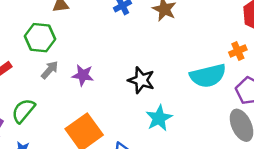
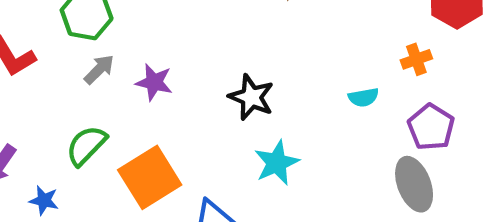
cyan semicircle: (208, 76) -> (363, 97), size x0.5
green semicircle: (23, 111) -> (86, 146), moved

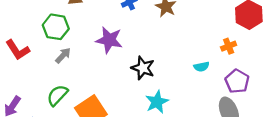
purple star: (154, 82) -> (109, 40), moved, size x1.4

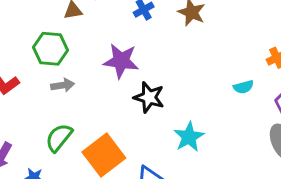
gray arrow: (63, 55) -> (63, 85), turned 42
black star: (143, 68) -> (149, 97), moved

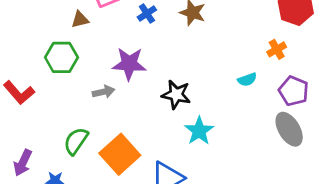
gray arrow: (63, 85) -> (104, 92), moved
black star: (149, 97) -> (176, 95), moved

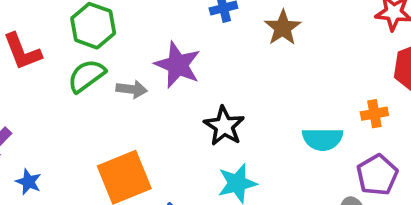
cyan semicircle: (247, 80) -> (323, 139), size x1.5
green semicircle: (76, 141) -> (86, 76), moved

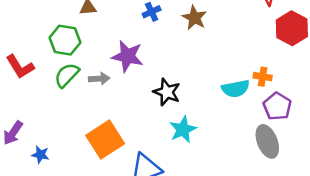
orange cross: (374, 114) -> (263, 77), moved, turned 30

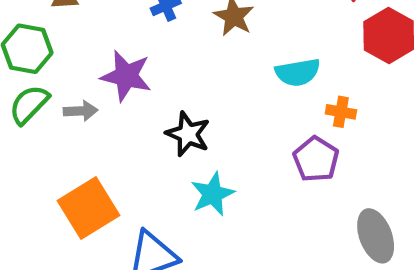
cyan semicircle: (236, 89) -> (298, 72), moved
purple pentagon: (277, 106) -> (316, 159), moved
gray ellipse: (267, 141) -> (376, 236), moved

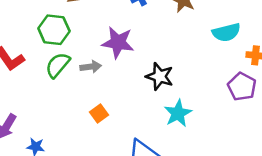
orange square: (89, 208) -> (99, 113), moved, size x0.5

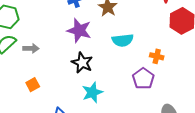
cyan semicircle: (226, 32) -> (123, 40), moved
purple star: (118, 42) -> (79, 30), moved

